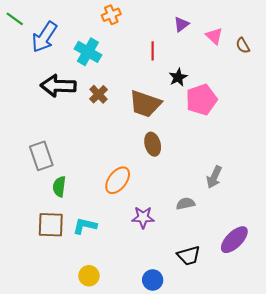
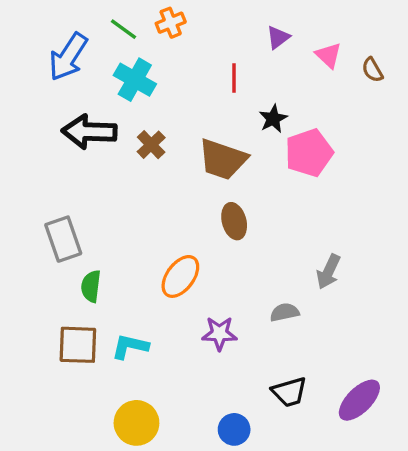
green line: (15, 19) -> (123, 29), moved
purple ellipse: (234, 240) -> (359, 400), moved
yellow circle: (89, 276) -> (136, 423), size x1.4

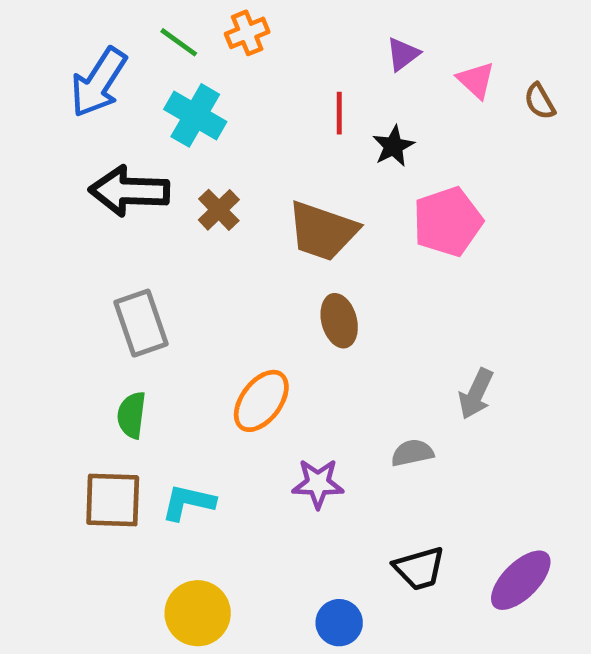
black star: (273, 119) -> (393, 146), moved
gray rectangle: (63, 239) -> (141, 323), moved

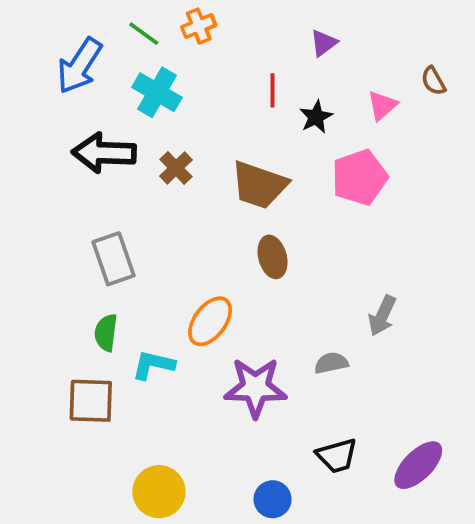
pink triangle: (476, 80) -> (382, 106), moved, turned 36
purple star: (318, 483) -> (255, 388), size x1.5
cyan L-shape: (188, 502) -> (153, 365), moved

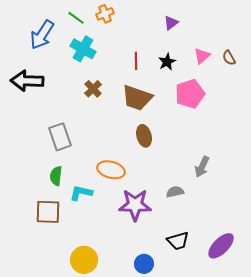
brown semicircle: (433, 81) -> (229, 58), moved
red line: (273, 90) -> (136, 61), moved
black arrow: (104, 153) -> (27, 81), moved
orange ellipse: (210, 321) -> (111, 170), turned 68

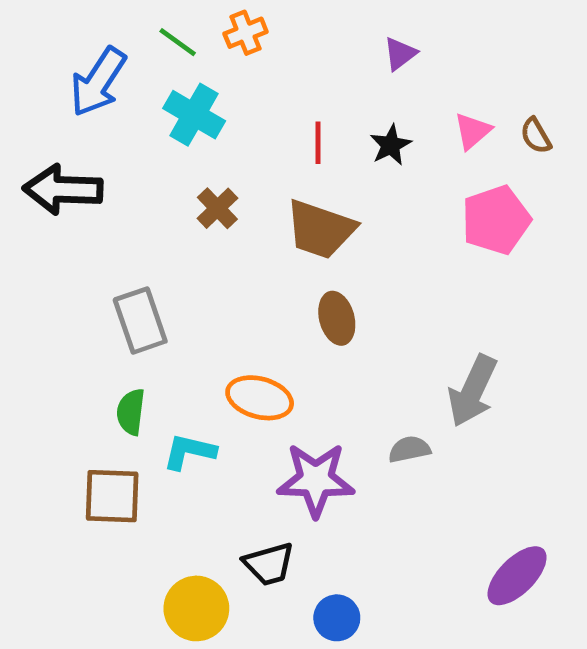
pink pentagon: (190, 94) -> (496, 220), moved
gray arrow: (202, 167) -> (473, 391), size x1.4
black trapezoid: (178, 241) -> (269, 564), moved

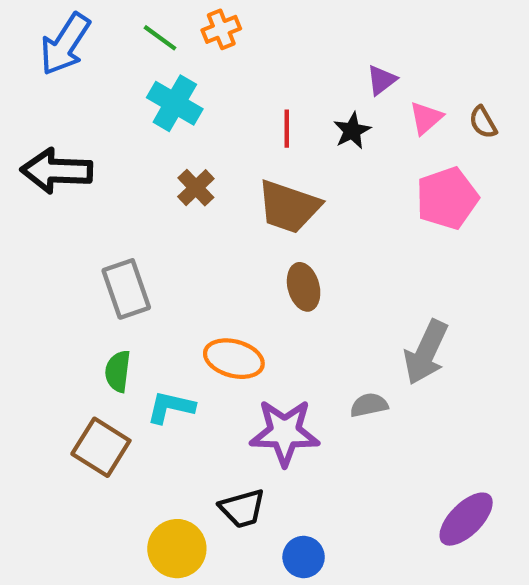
purple triangle: (400, 54) -> (382, 80), moved
blue arrow: (98, 82) -> (65, 44), moved
brown square: (112, 496) -> (101, 447), turned 30

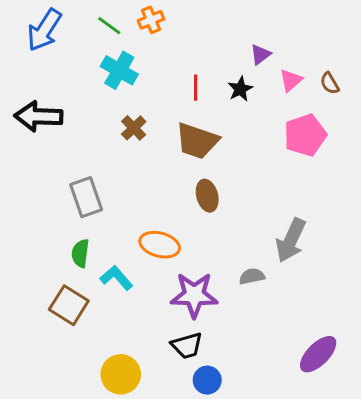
cyan L-shape: (171, 407) -> (116, 278), turned 36
black trapezoid: (242, 508) -> (187, 346), moved

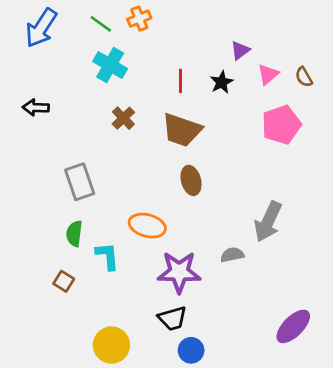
black arrow: (39, 116) -> (36, 107), size x0.6
cyan L-shape: (116, 278) -> (107, 256), turned 36
brown square: (69, 305) -> (64, 281), size x0.6

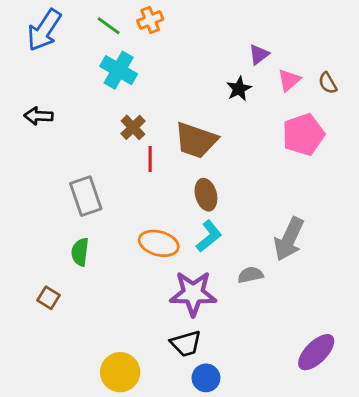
red line: (180, 81) -> (150, 159), moved
cyan L-shape: (107, 256) -> (209, 236), moved, turned 56
brown square: (64, 281) -> (49, 298), moved

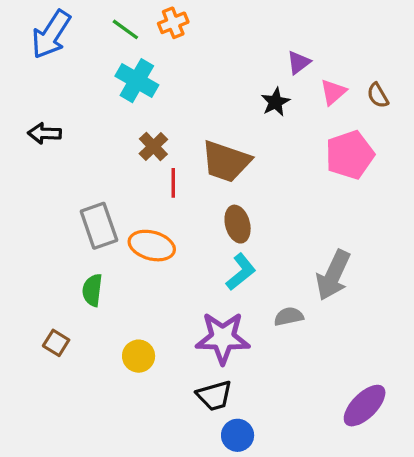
orange ellipse: (159, 243) -> (152, 246), moved
yellow circle: (120, 372) -> (139, 356), moved, size x0.7

